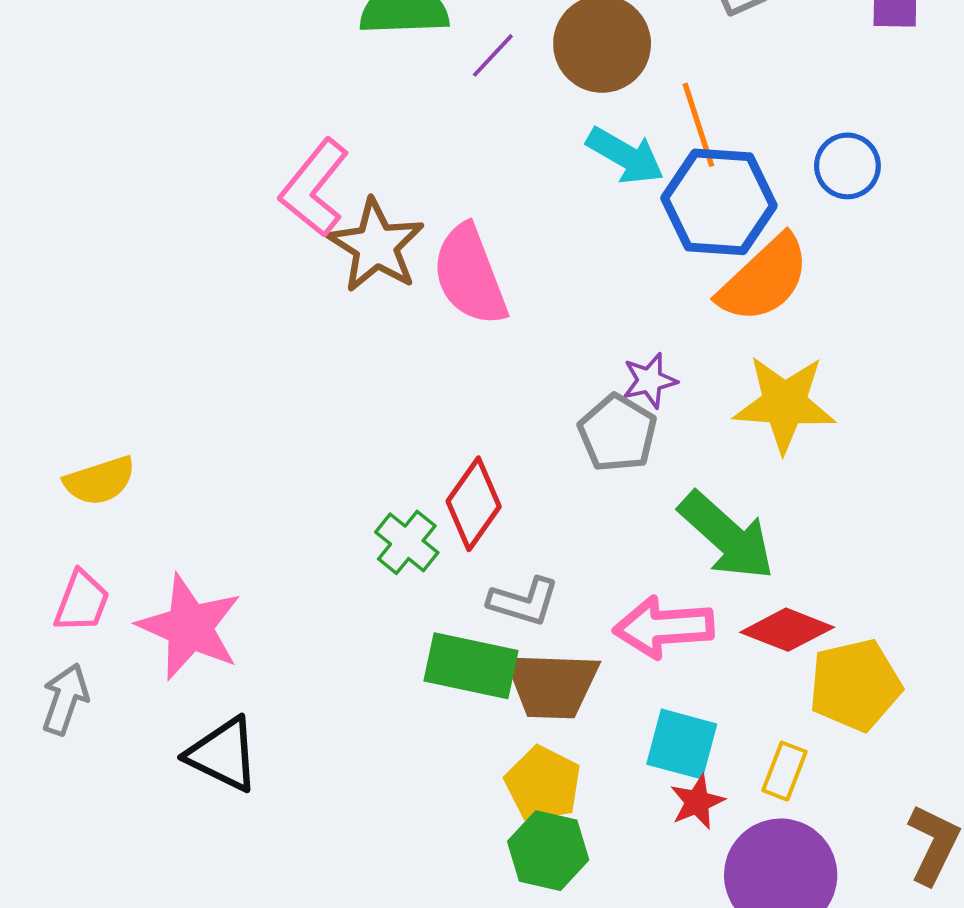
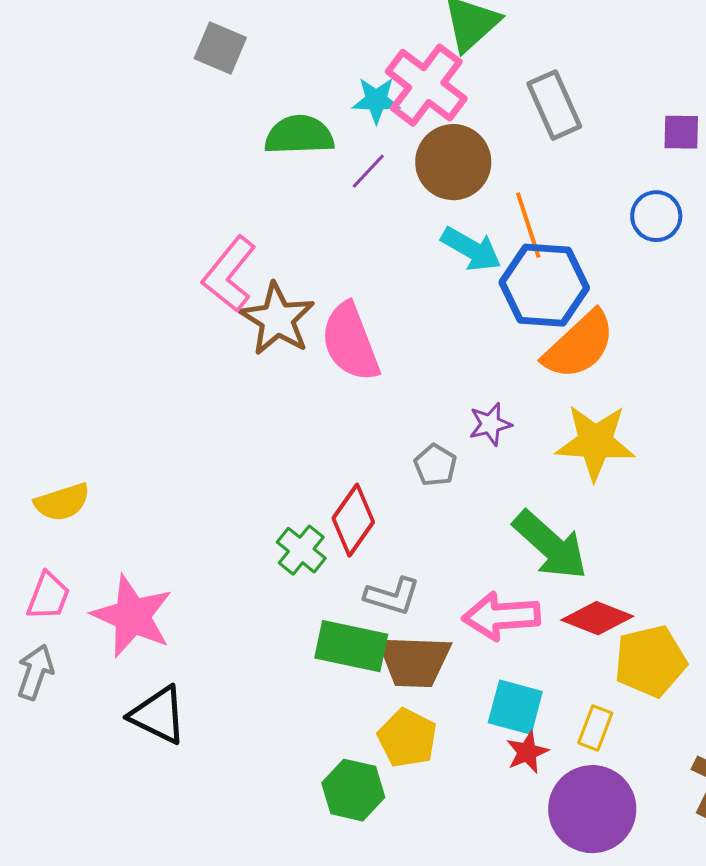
blue circle: (847, 166) -> (656, 216), moved
gray pentagon: (617, 433) -> (435, 465), moved, size x0.7
green hexagon: (548, 851) -> (353, 790), moved

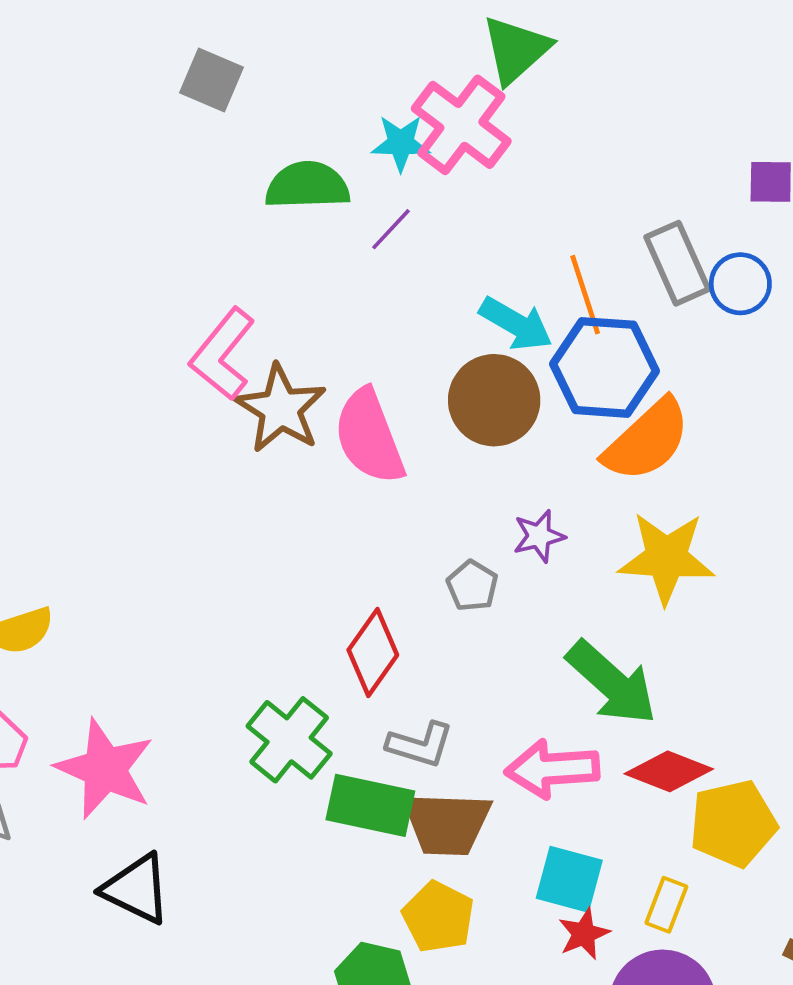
gray rectangle: (554, 105) -> (677, 263), moved
brown circle: (453, 162) -> (494, 400), moved
green cross: (301, 550) -> (289, 740), moved, size x1.4

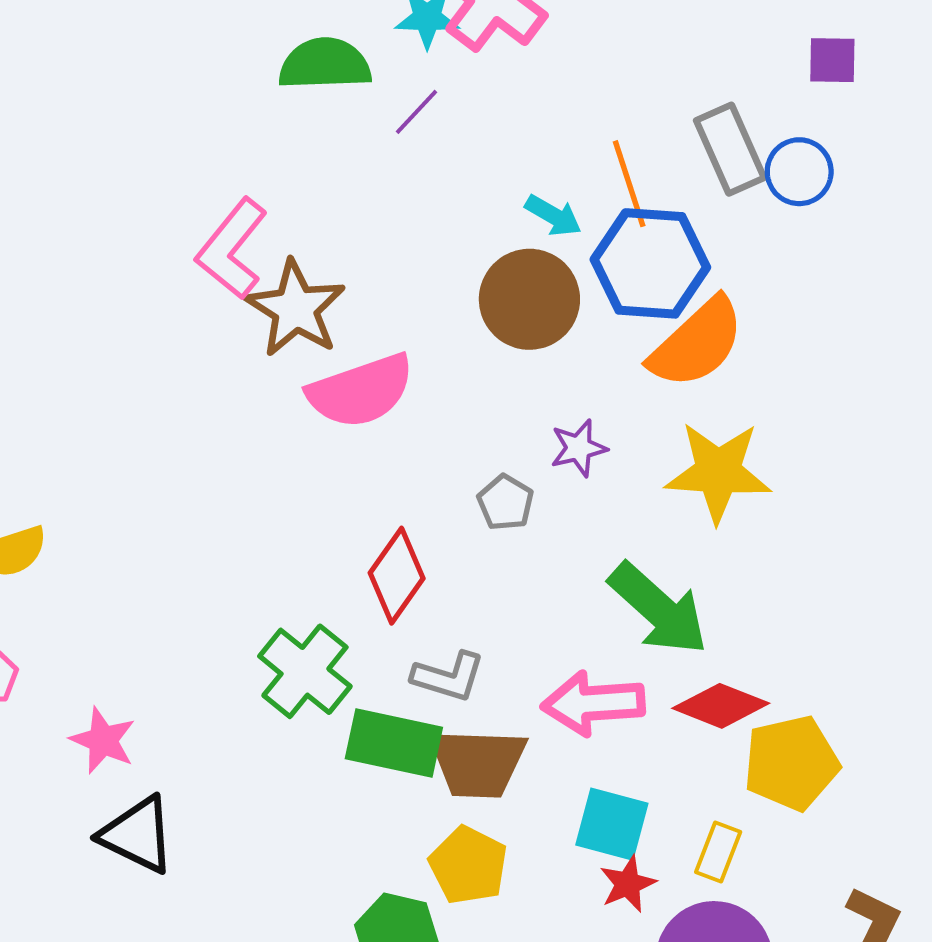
cyan arrow: (516, 324) -> (553, 216), size x0.7
pink semicircle: (369, 437) -> (361, 391), moved, turned -88
pink star: (105, 769) -> (103, 740), moved, size x0.6

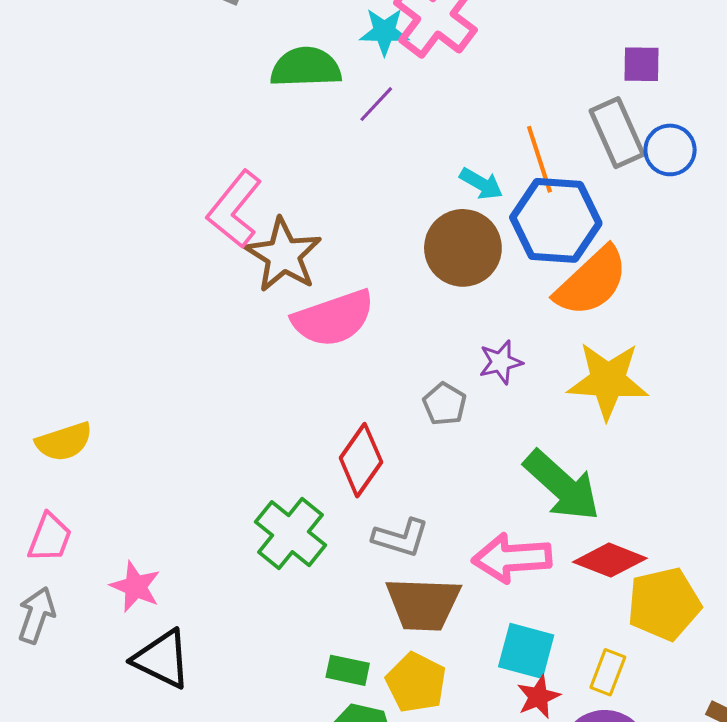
purple square: (832, 60) -> (641, 64), moved
green rectangle: (394, 743) -> (348, 670), moved, size x0.6

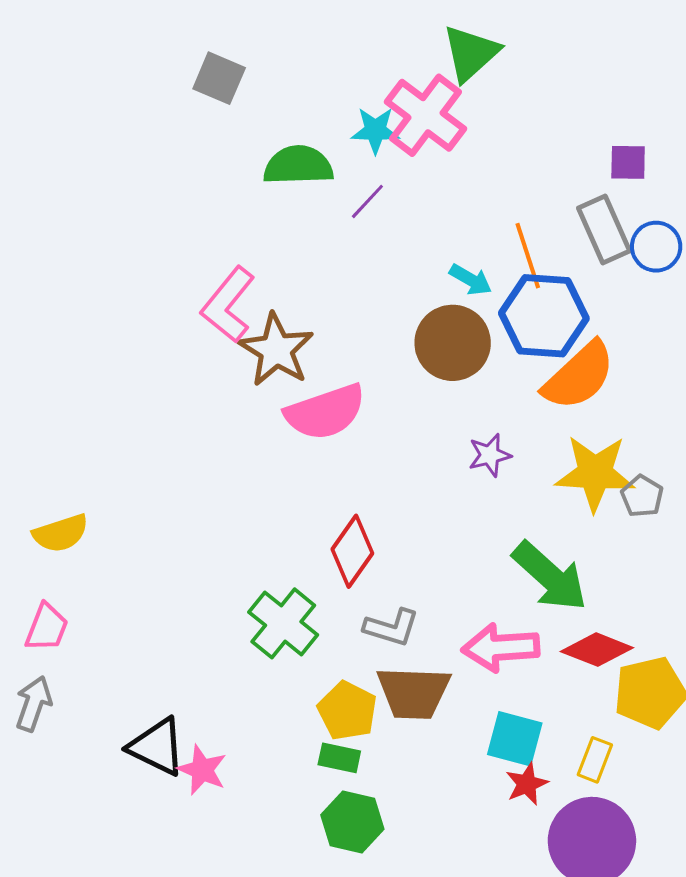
gray pentagon: (445, 404) -> (642, 496), moved
pink star: (135, 587) -> (202, 770), moved
yellow pentagon: (416, 683) -> (347, 711), moved

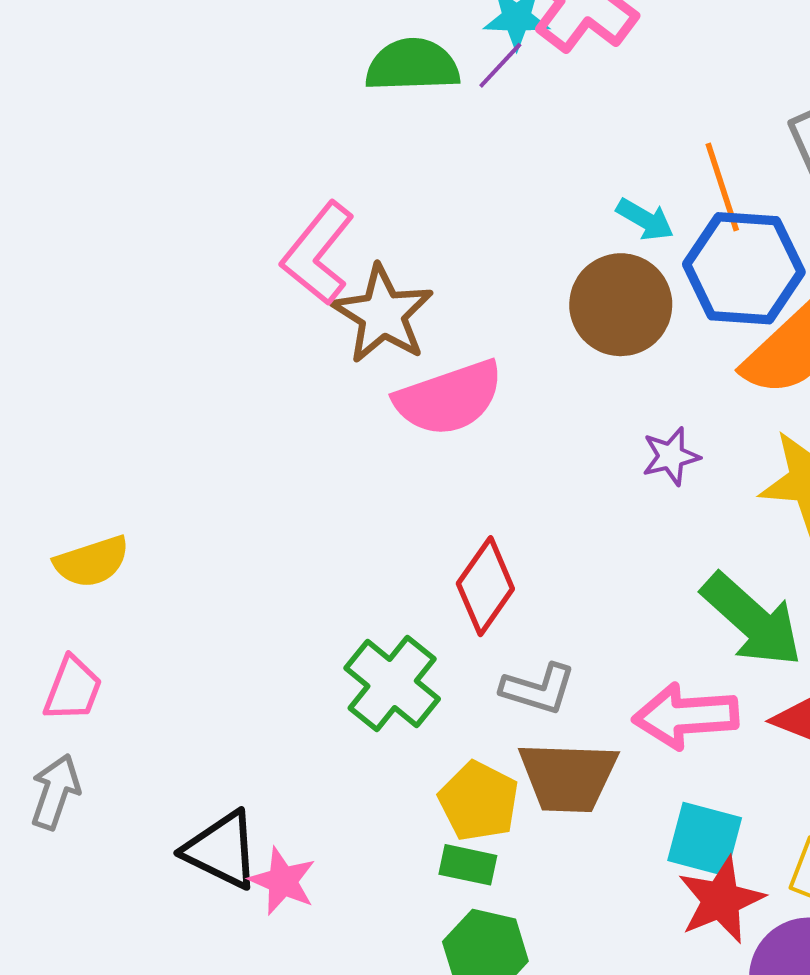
purple line: (367, 201) -> (500, 65), moved
red star: (527, 784) -> (721, 900), size x1.5

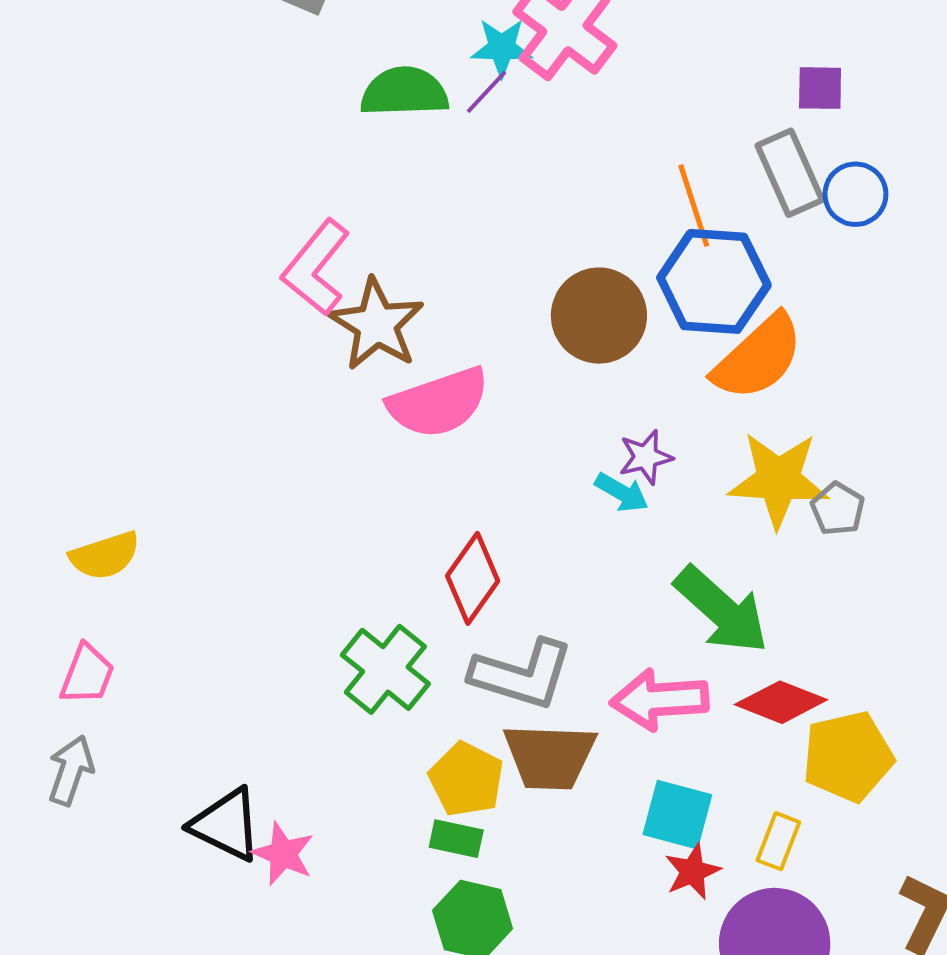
cyan arrow: (645, 219) -> (622, 492), moved
gray L-shape: (538, 689) -> (522, 674), size x1.5
red star: (721, 900) -> (692, 872), size x0.7

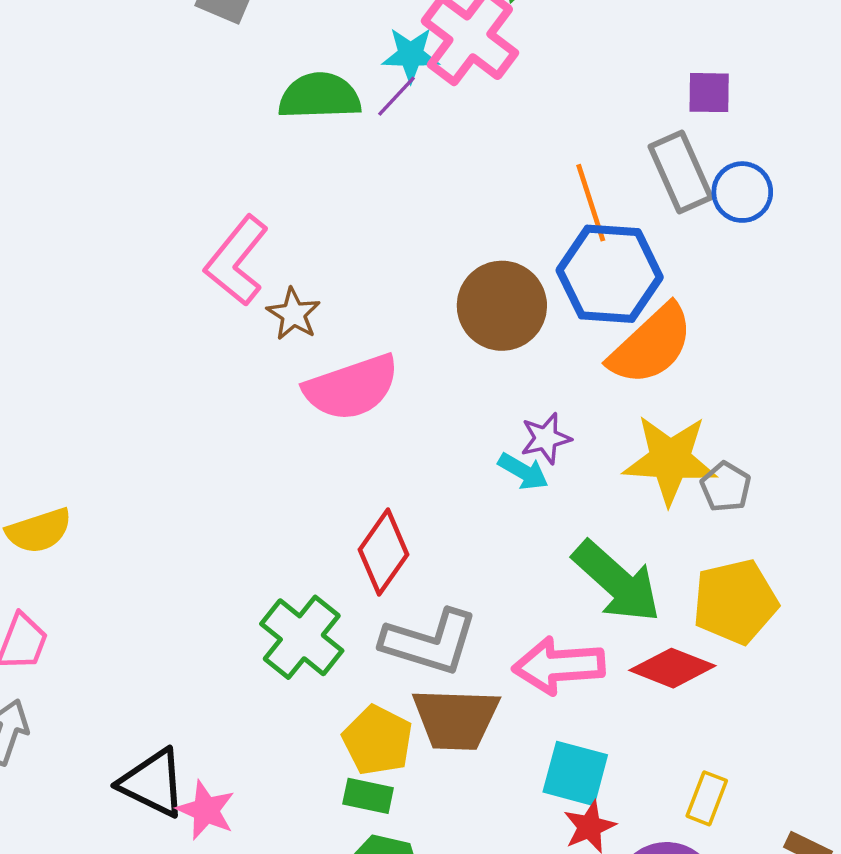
brown star: (377, 324) -> (293, 314), size x0.6
yellow pentagon: (848, 757) -> (735, 602), moved
yellow rectangle: (778, 841) -> (707, 798), moved

